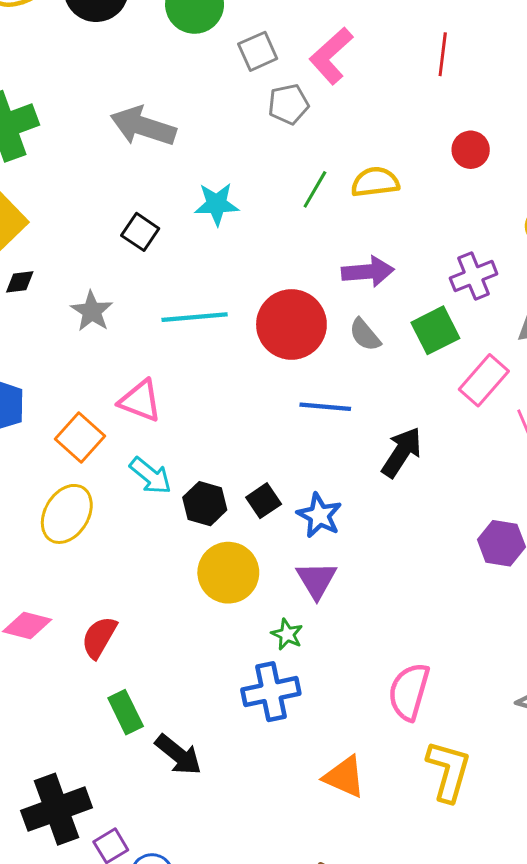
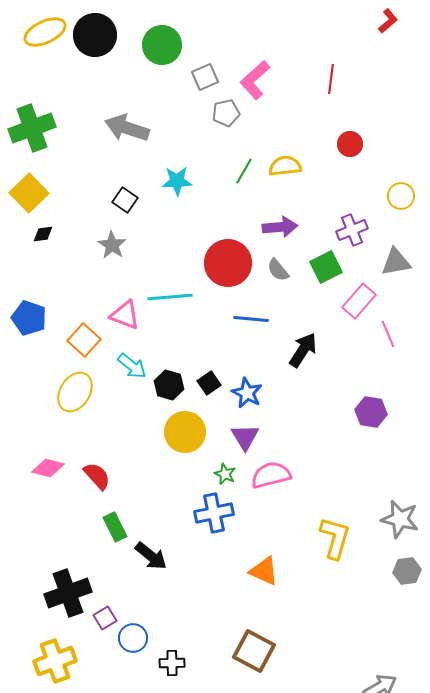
gray star: (92, 311) -> (112, 245), moved
cyan line: (195, 317) -> (170, 297), moved
red semicircle: (99, 637) -> (97, 476), turned 108
pink semicircle: (409, 692) -> (271, 475), moved, turned 60
yellow L-shape: (449, 771) -> (335, 538), moved

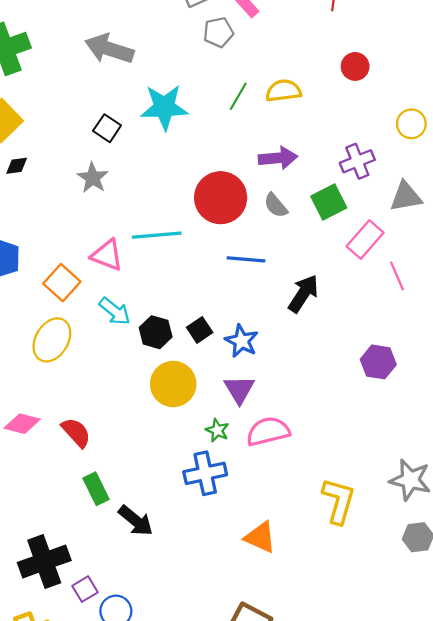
cyan star: (177, 181) -> (164, 107), size x1.4

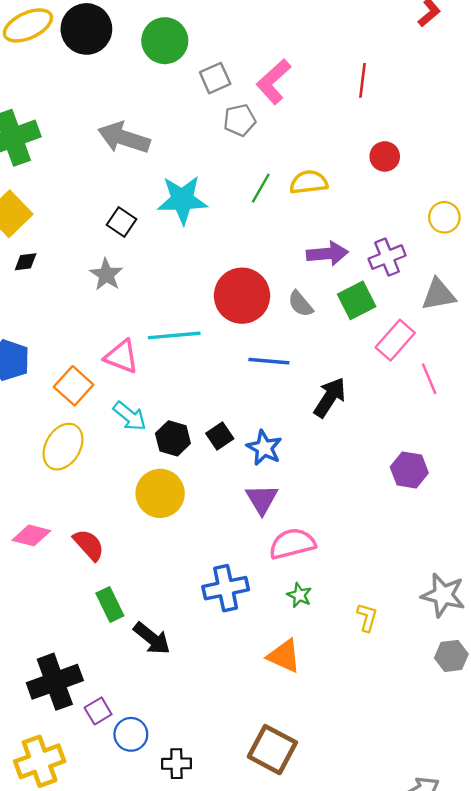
purple arrow: (278, 158) -> (327, 254), moved
yellow circle: (173, 384) -> (160, 493), moved
green star: (217, 430) -> (299, 595), moved
yellow L-shape: (339, 501) -> (367, 617), size x0.6

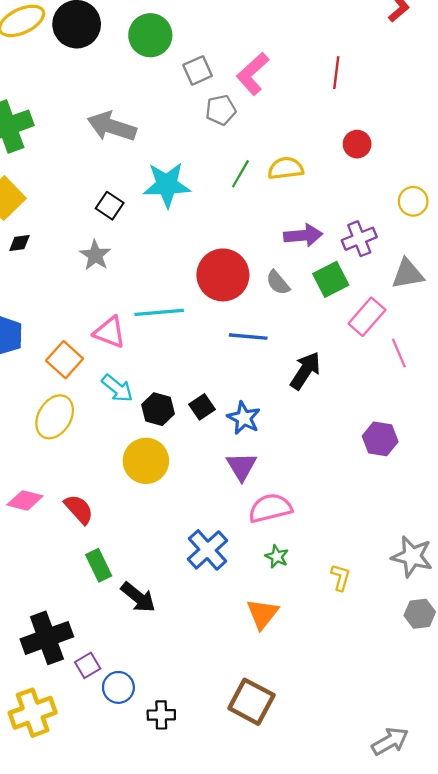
blue cross: (226, 588) -> (207, 550), turned -30
orange triangle: (284, 656) -> (262, 614), turned 44

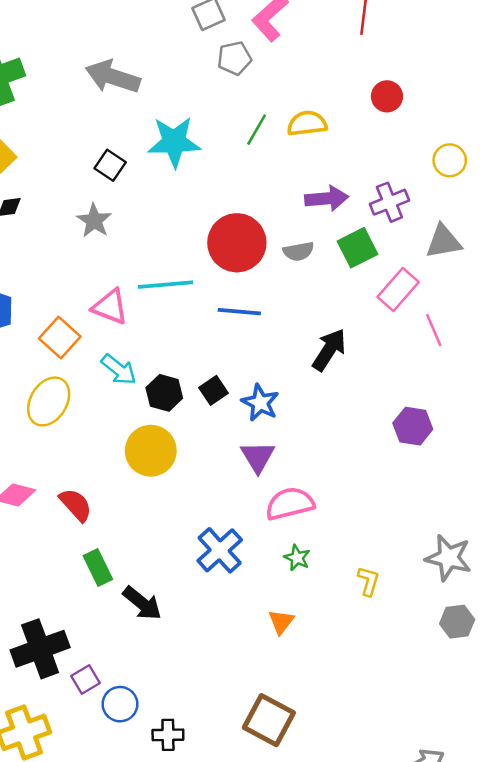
gray semicircle: (278, 283) -> (298, 251), turned -60
blue line: (248, 337) -> (239, 312), moved
orange triangle: (262, 614) -> (281, 622), size x0.7

